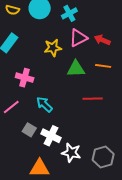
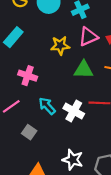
white cross: (51, 136) -> (74, 111), moved

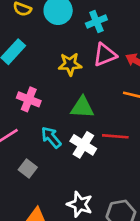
green triangle: (84, 70) -> (82, 107), moved

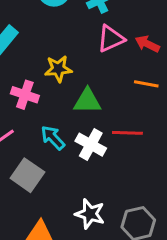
yellow star: (70, 64) -> (58, 69), moved
gray square: (28, 169) -> (27, 175), size x1.5

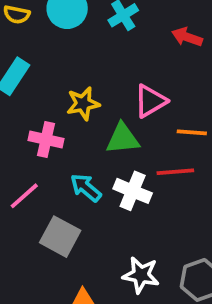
pink triangle: (111, 39) -> (150, 101), moved
red arrow: (147, 44) -> (187, 37), moved
orange line: (146, 84) -> (192, 132), moved

